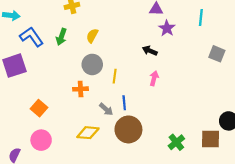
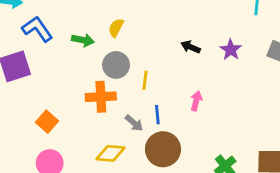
purple star: (167, 28) -> (231, 50), moved
green arrow: (61, 37) -> (83, 40), moved, turned -98
pink arrow: (154, 78) -> (196, 101), moved
orange cross: (81, 89) -> (101, 97), size x1.5

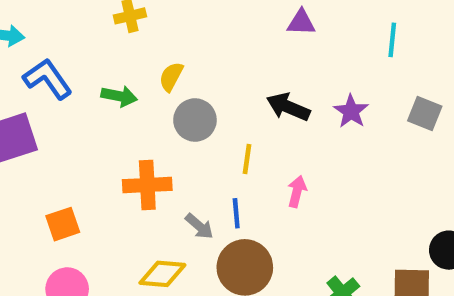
black arrow: (191, 47) -> (288, 107), size x1.4
gray circle: (116, 65) -> (195, 120), moved
yellow line: (145, 80) -> (247, 159), moved
orange square: (47, 122) -> (63, 224), turned 30

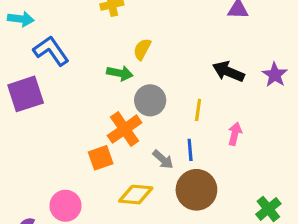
green arrow: (119, 96) -> (120, 73), moved
gray circle: (195, 120) -> (150, 100), moved
orange cross: (147, 185) -> (125, 129), turned -32
orange square: (63, 224) -> (101, 158), moved

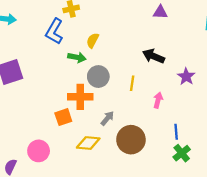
blue L-shape: (51, 51) -> (54, 31), moved, turned -115
purple star: (275, 75) -> (186, 77), moved
orange cross: (125, 129) -> (80, 97), turned 35
blue line: (190, 150) -> (176, 132), moved
gray arrow: (163, 159) -> (107, 118), turned -91

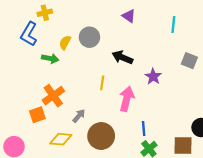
purple triangle: (160, 12) -> (129, 16), turned 32
gray circle: (98, 77) -> (89, 37), moved
orange cross: (80, 97) -> (53, 96), turned -35
pink arrow: (158, 100) -> (127, 99), size x1.6

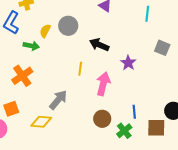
orange cross: (53, 96) -> (22, 76), moved
orange square: (37, 115) -> (11, 109), moved
gray arrow: (79, 116) -> (58, 100), size x1.5
blue line: (144, 129) -> (134, 112), moved
brown circle: (101, 136) -> (102, 119), moved, size x0.7

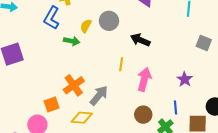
purple star: (128, 63) -> (185, 79), moved
orange cross: (22, 76) -> (74, 85), moved

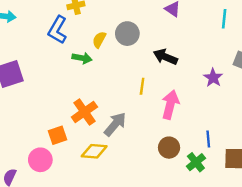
purple star: (185, 79) -> (213, 78), moved

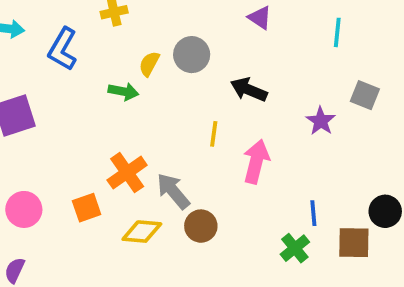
blue L-shape: (57, 30) -> (63, 49), moved
gray arrow: (115, 124) -> (173, 191), turned -80
brown circle: (169, 148) -> (201, 226), moved
pink circle: (40, 160) -> (24, 209), moved

